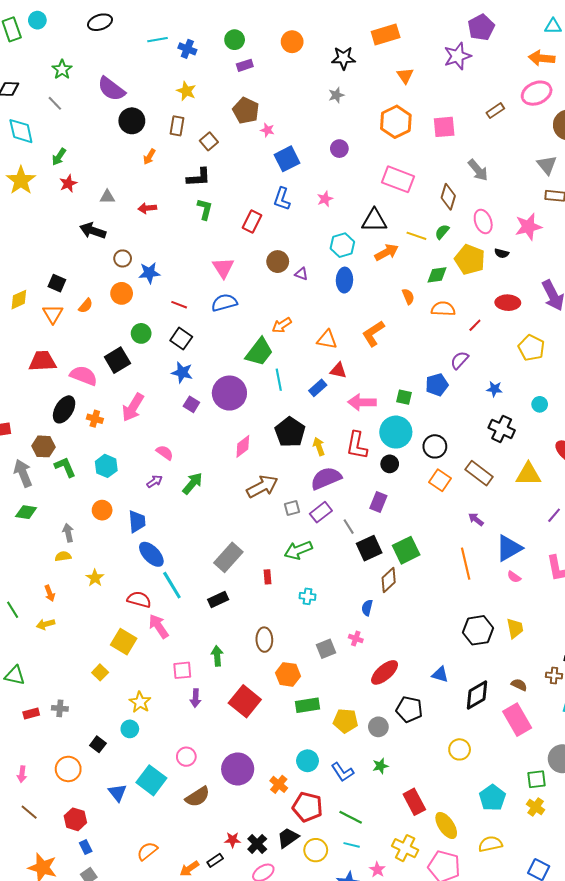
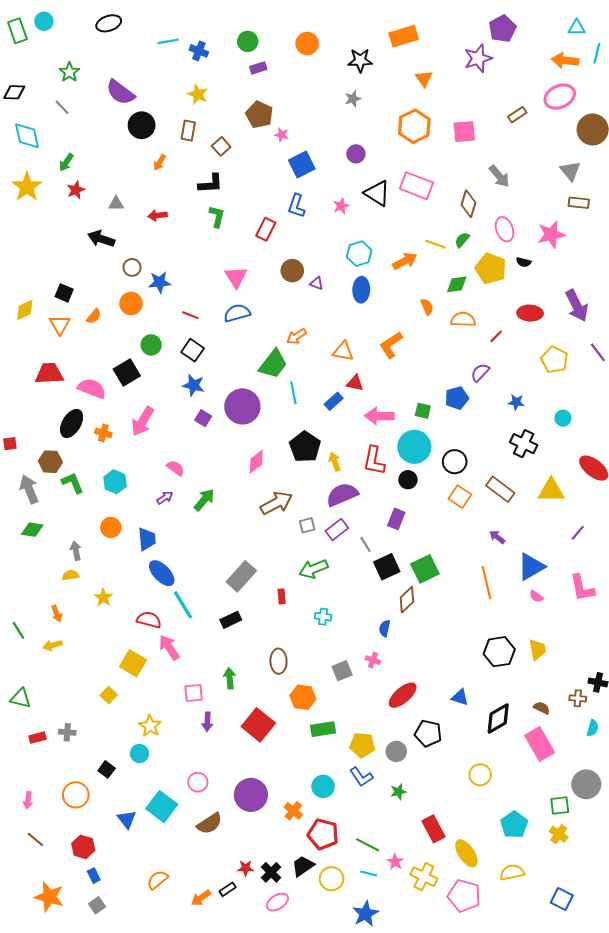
black triangle: (374, 220) -> (377, 193), moved, turned 32
blue L-shape: (342, 772) -> (361, 777), moved
pink star: (377, 870) -> (395, 862), moved

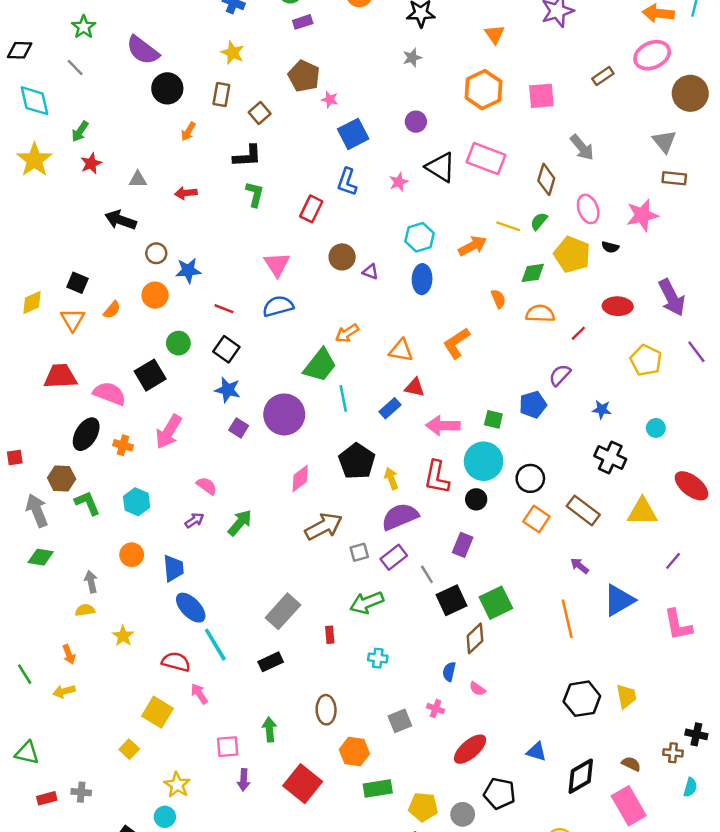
pink semicircle: (536, 596) -> (477, 689), moved
pink arrow: (169, 647) -> (199, 694), size x0.7

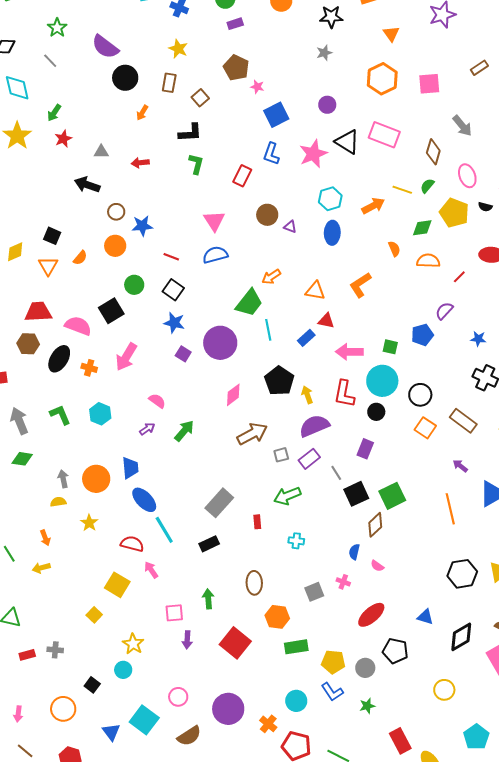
pink star: (399, 182) -> (313, 154), size x1.8
brown hexagon: (62, 478) -> (28, 344), moved
orange circle: (132, 555) -> (96, 479), moved, size x1.4

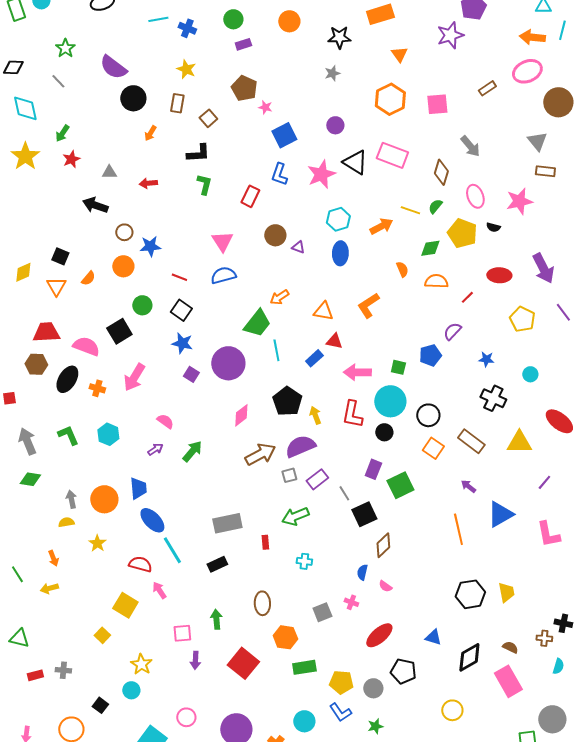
purple semicircle: (314, 426) -> (300, 446), moved
green square: (392, 496) -> (400, 485), moved
gray rectangle: (219, 503) -> (227, 523), turned 36

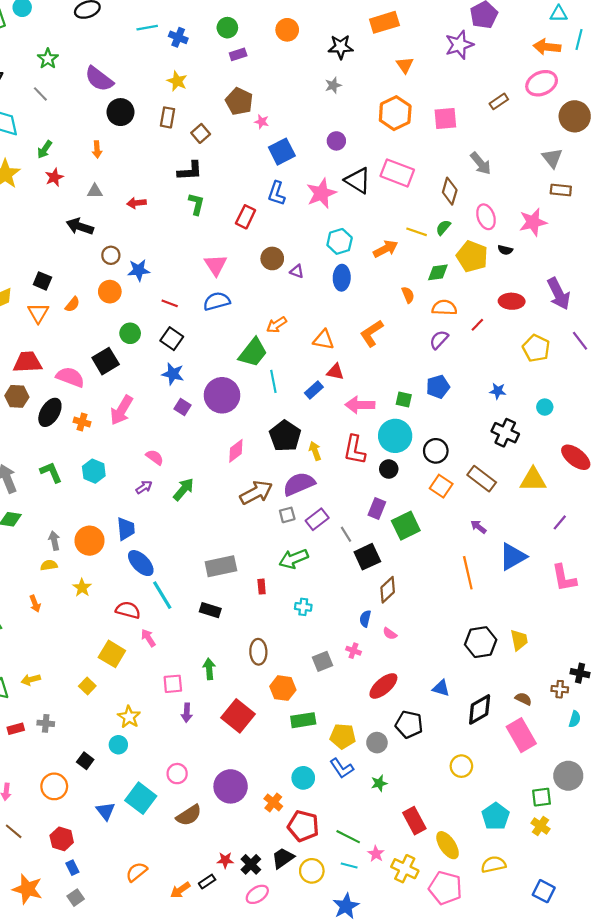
orange arrow: (150, 133) -> (97, 149), moved, turned -35
purple semicircle: (452, 331) -> (439, 340), moved
black rectangle: (217, 564) -> (210, 610), turned 42
yellow arrow: (49, 588) -> (31, 680), moved

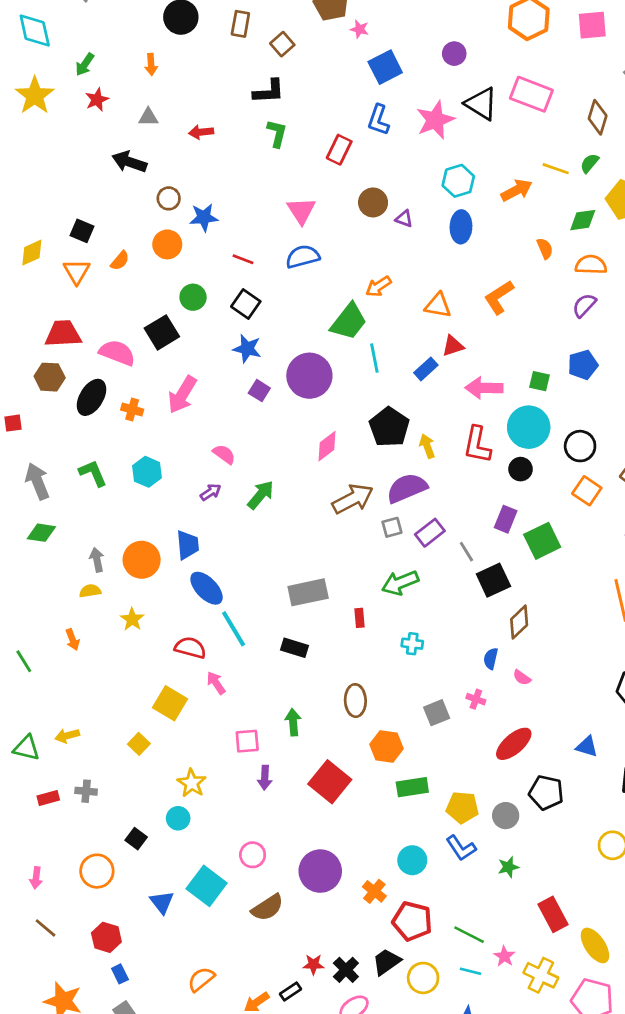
red triangle: (335, 372) -> (453, 346), turned -30

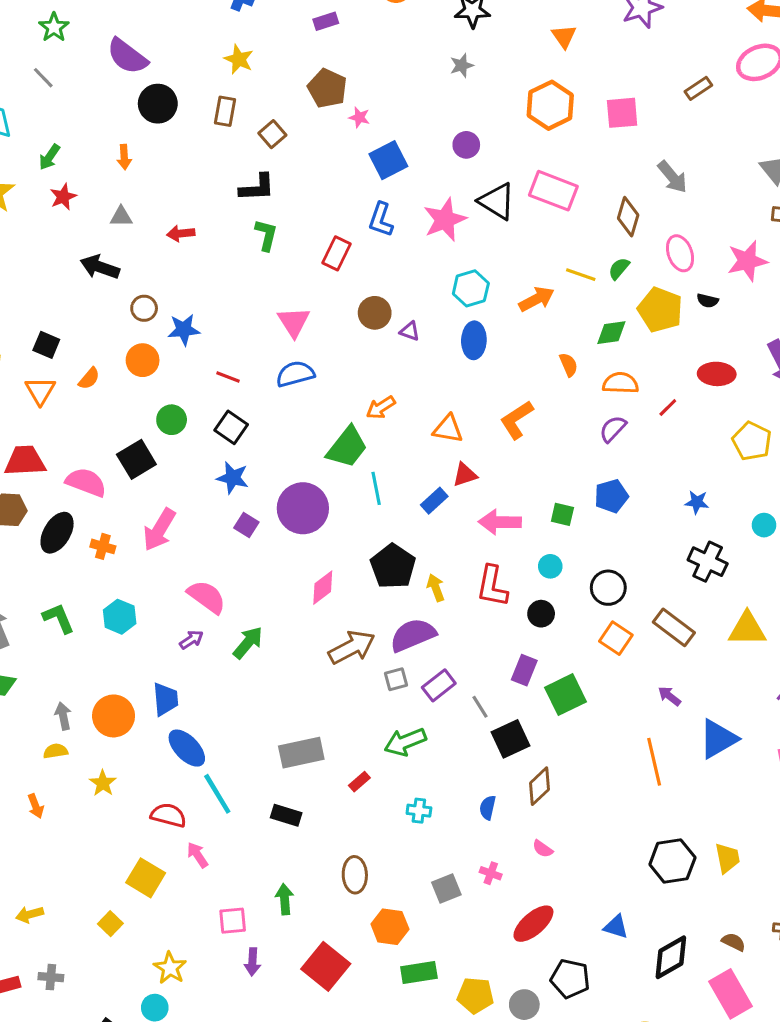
cyan circle: (529, 427) -> (550, 566), size x0.5
pink semicircle: (224, 454) -> (207, 597), size x1.5
red rectangle: (359, 618) -> (359, 782), turned 54
blue semicircle: (491, 659) -> (488, 808), moved

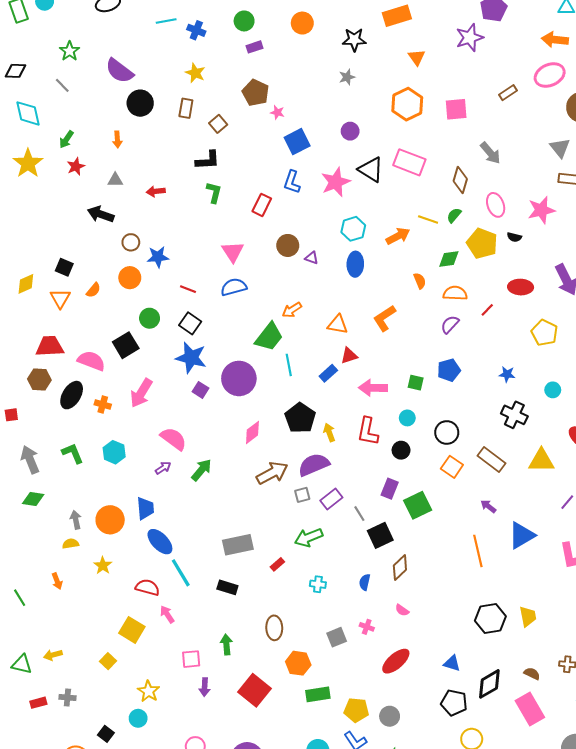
blue star: (233, 478) -> (191, 358), size x1.4
black pentagon: (570, 979) -> (454, 703), moved

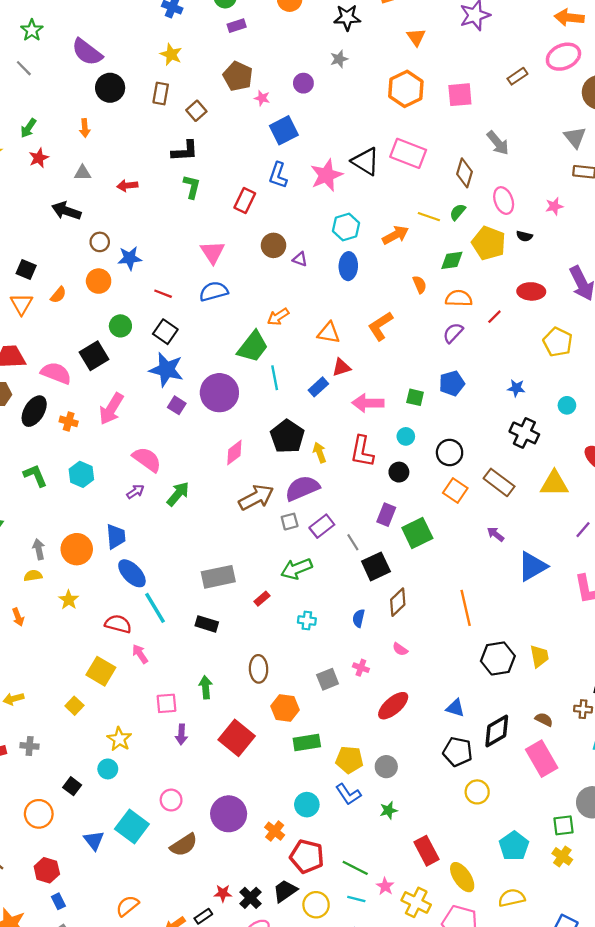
purple circle: (350, 131) -> (303, 83), moved
pink star: (541, 210) -> (554, 206), size x0.6
orange line: (478, 551) -> (466, 608), moved

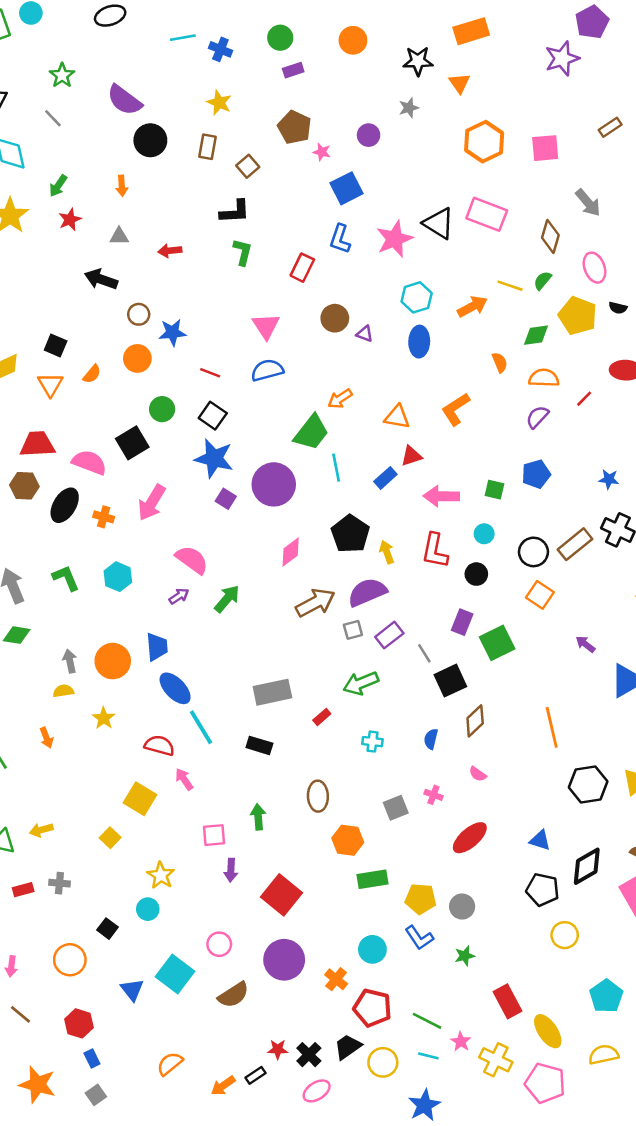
orange triangle: (416, 37) -> (459, 83), moved
brown rectangle: (499, 482) -> (575, 544), moved, turned -76
red square: (237, 738) -> (282, 895), moved

